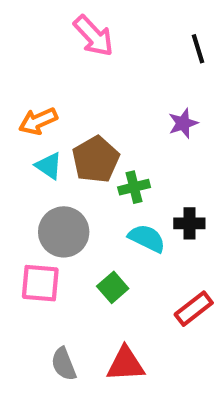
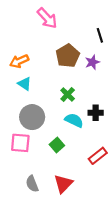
black line: (198, 49) -> (100, 35), moved
brown pentagon: (96, 159) -> (68, 56), moved
green cross: (134, 187) -> (68, 94), turned -32
red triangle: (125, 364) -> (63, 184), turned -42

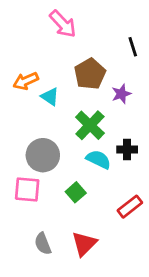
purple star: (92, 62) -> (121, 94), moved
cyan triangle: (25, 84) -> (50, 97), moved
green cross: (68, 94) -> (90, 125), size x1.5

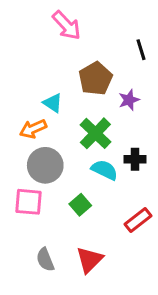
orange arrow: (26, 81) -> (33, 129), moved

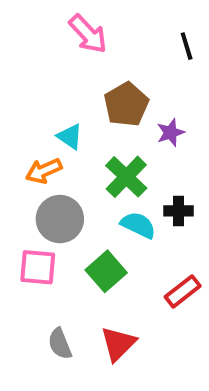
black line: (141, 50) -> (187, 46), moved
green square: (80, 205) -> (106, 271), size x1.4

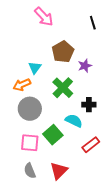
cyan triangle: (70, 137) -> (35, 68), turned 32
cyan semicircle: (138, 225) -> (74, 121), moved
pink square: (38, 267) -> (30, 143), moved

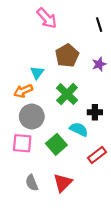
purple star: (85, 66) -> (99, 64), moved
pink square: (30, 143) -> (22, 143), moved

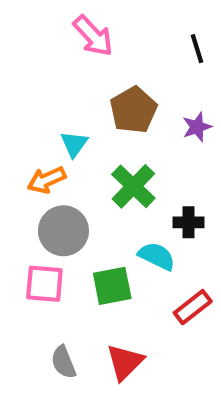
green square: (56, 144) -> (112, 286), turned 30

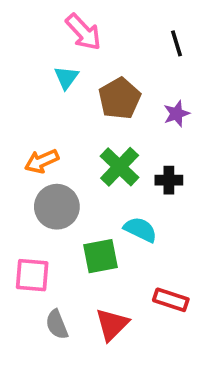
cyan triangle: (74, 144) -> (66, 78), moved
black cross: (188, 222) -> (169, 180), moved
pink square: (44, 284) -> (32, 275), moved
red rectangle: (193, 307) -> (171, 300), moved, turned 56

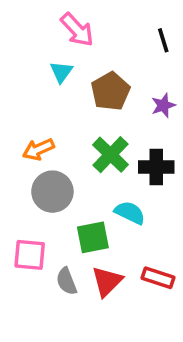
black cross: (169, 180) -> (156, 167), size x1.4
gray semicircle: (57, 324) -> (67, 281), moved
red triangle: (112, 324) -> (107, 281), moved

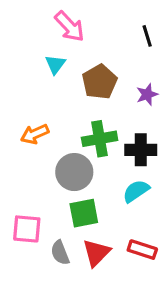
green cross: (111, 155) -> (100, 139), turned 36
gray circle: (52, 192) -> (74, 172), moved
cyan semicircle: (130, 213) -> (136, 191), moved, turned -60

